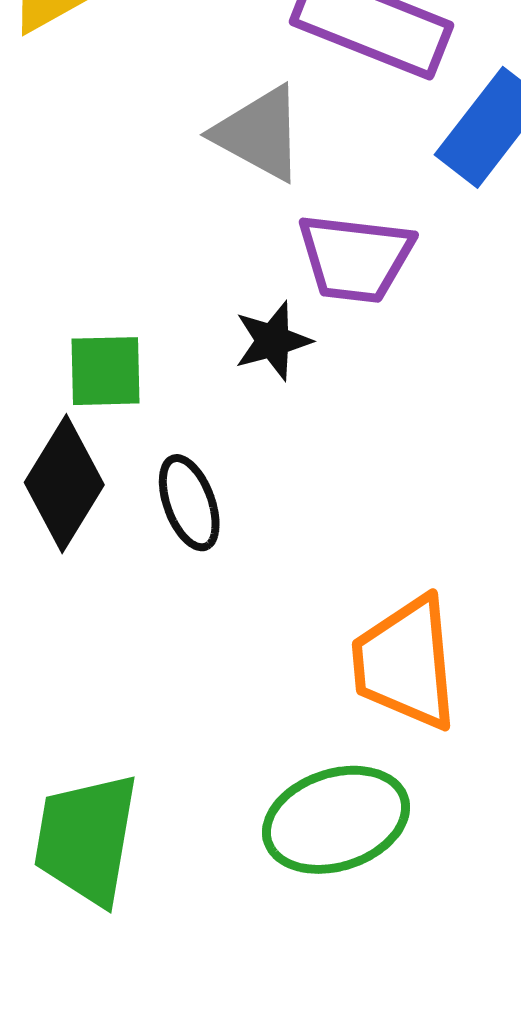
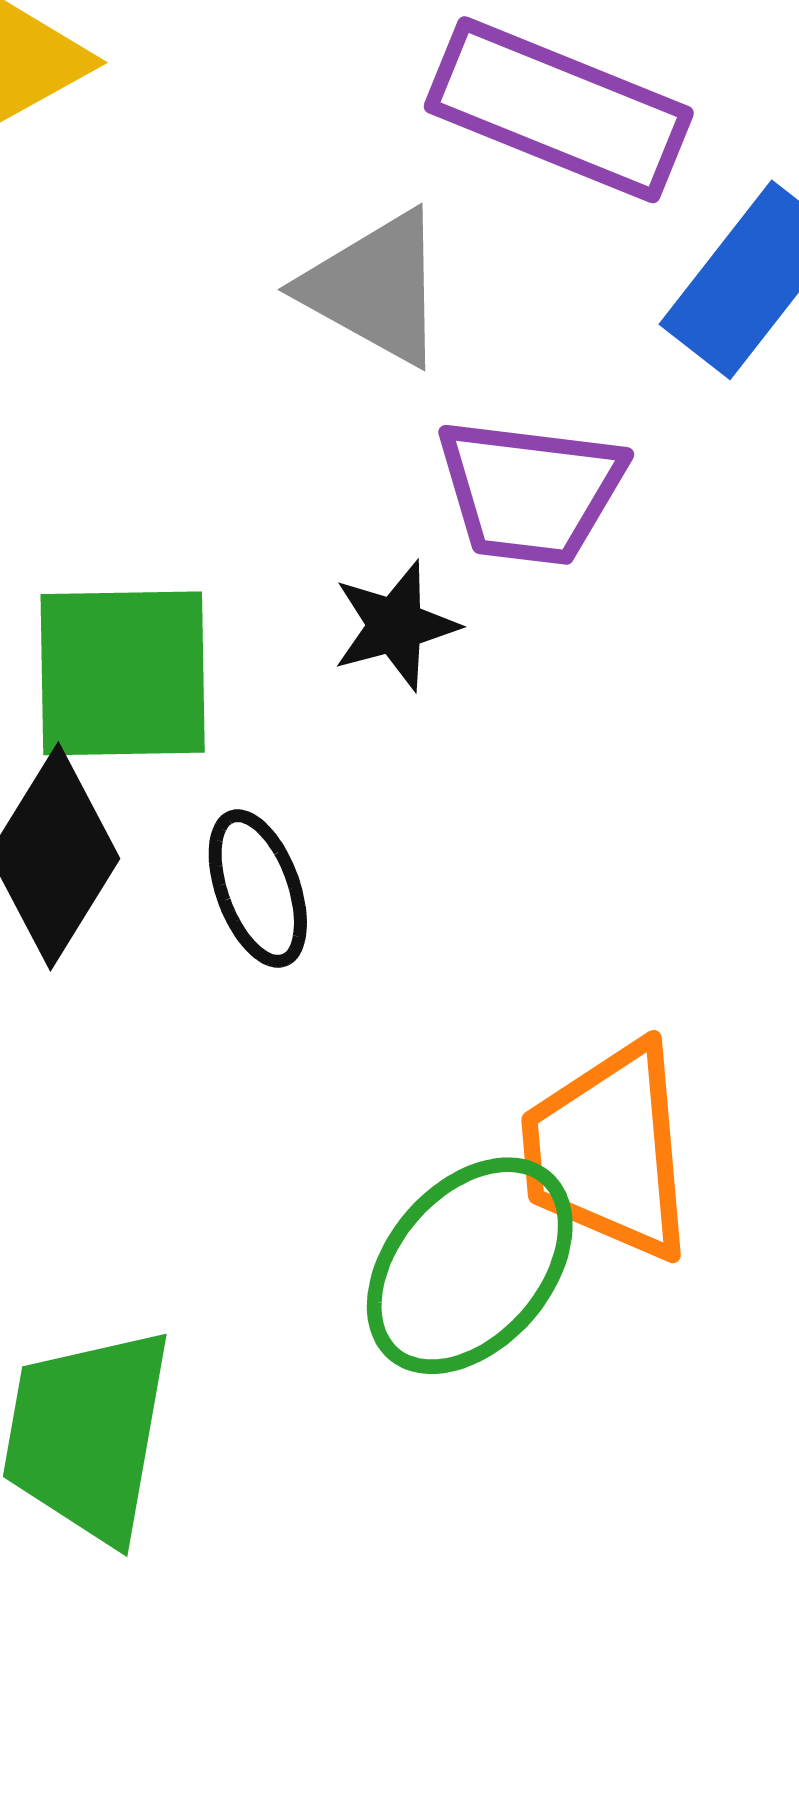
green square: (106, 371) -> (123, 673), size x1.5
green ellipse: (336, 820) -> (470, 1266), moved, turned -31

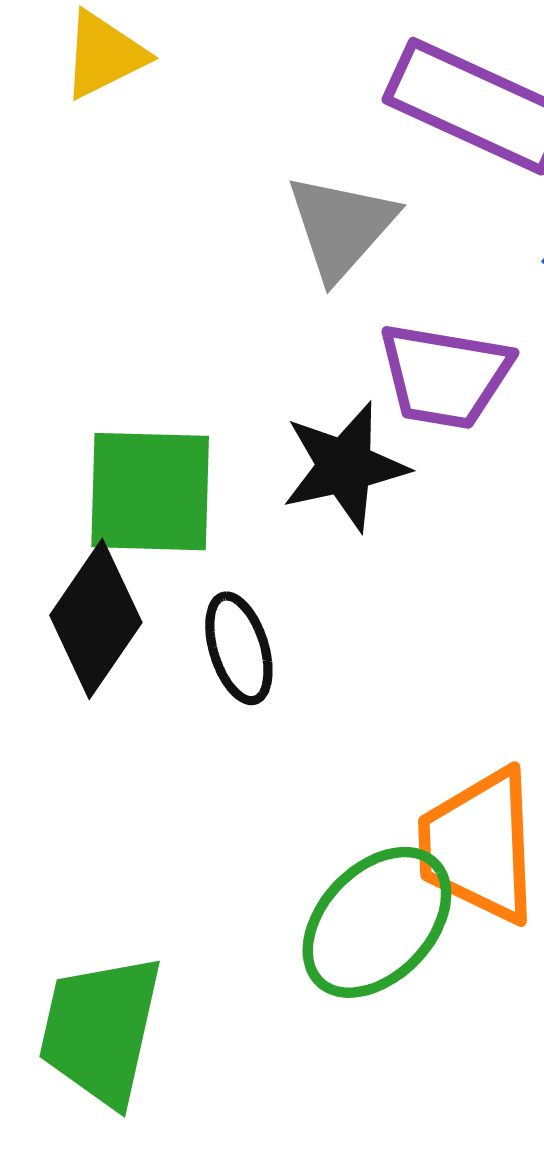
gray triangle: (375, 288) -> (341, 226), turned 40
black star: (395, 626) -> (345, 466), size x1.4

